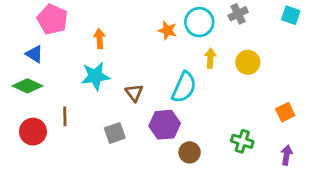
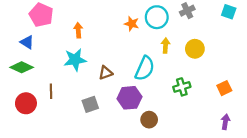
brown triangle: (134, 93) -> (106, 73), turned 48
green cross: (242, 141) -> (182, 87), moved, turned -35

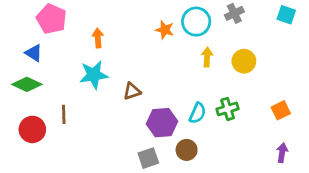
cyan semicircle: (145, 68) -> (197, 113), moved, size x0.7
gray square: (90, 104) -> (148, 158), moved

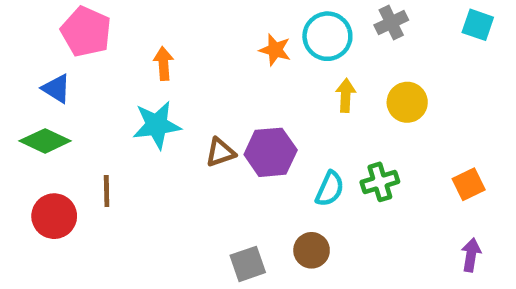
purple hexagon: (162, 123) -> (271, 152), moved

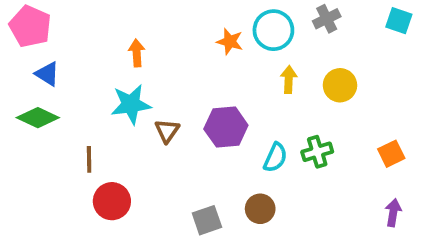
pink pentagon: (86, 32) -> (30, 26), moved
brown triangle: (220, 152) -> (167, 131), moved, turned -36
red circle: (54, 216) -> (112, 201), moved

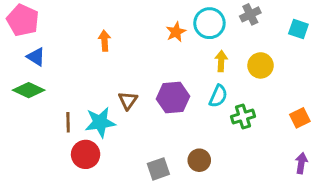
cyan square: (399, 21) -> (298, 29), moved
orange star: (230, 42) -> (176, 32), turned 30
cyan star: (131, 104) -> (100, 122), moved
cyan semicircle: (275, 157) -> (218, 96), moved

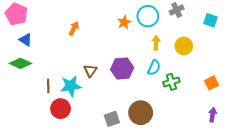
orange arrow: (104, 41) -> (74, 28), turned 32
brown circle: (199, 160) -> (141, 113), size x1.5

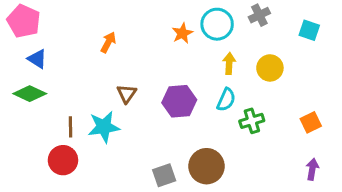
brown triangle: (90, 71) -> (126, 94), moved
red circle: (61, 109) -> (63, 160), moved

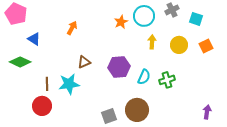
cyan square: (309, 30) -> (196, 19), moved
blue triangle: (37, 59) -> (34, 39), moved
brown triangle: (126, 94) -> (84, 62), turned 32
cyan semicircle: (226, 100) -> (144, 77), moved
orange square: (311, 122) -> (206, 46), moved

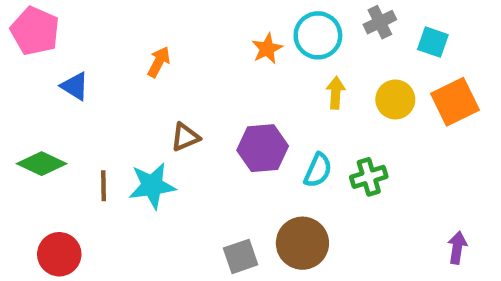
orange square: (206, 46) -> (455, 102), size x1.5
green diamond: (20, 62) -> (42, 164), moved
red circle: (42, 106) -> (59, 254), moved

